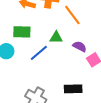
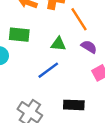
purple semicircle: (80, 46) -> (89, 47), moved
blue line: (39, 53) -> (48, 70), moved

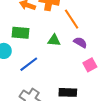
blue line: (48, 70) -> (29, 64), moved

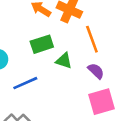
green rectangle: (20, 33) -> (42, 44), moved, turned -36
pink square: (90, 65) -> (101, 102), size x1.5

